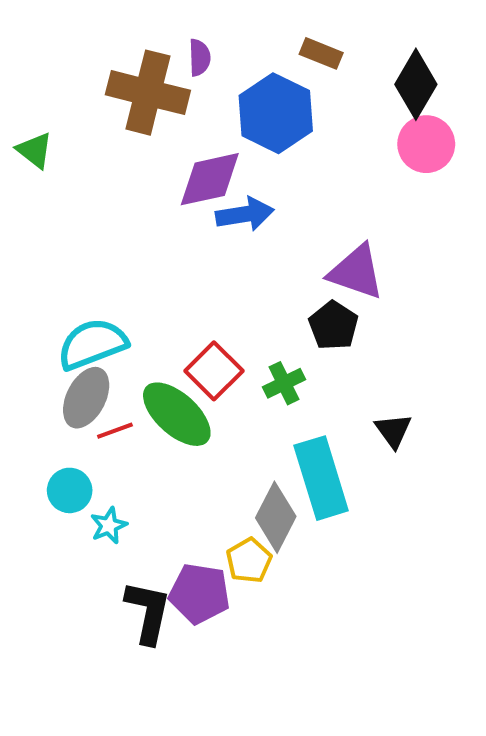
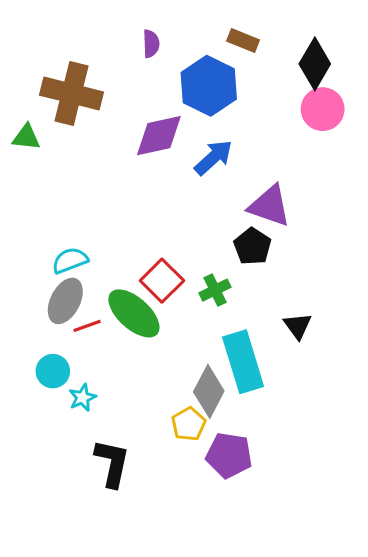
brown cross: (148, 93) -> (72, 94), moved
green triangle: (35, 150) -> (26, 137), moved, turned -32
blue arrow: (245, 214) -> (213, 157), moved, turned -33
cyan semicircle: (92, 344) -> (70, 260), size x0.7
purple pentagon: (199, 593) -> (229, 455), moved

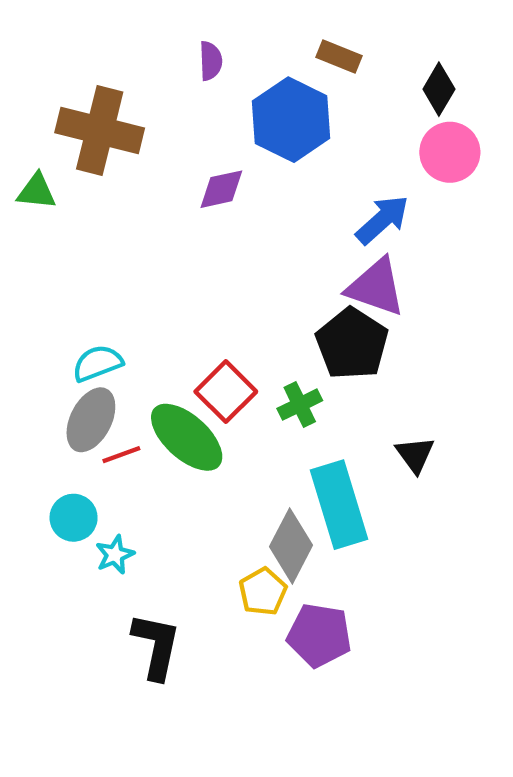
black diamond: (315, 64) -> (439, 89), size x0.7
purple diamond: (159, 136) -> (221, 189), size x0.7
blue arrow: (213, 157) -> (382, 220), moved
black pentagon: (252, 246) -> (352, 344), size x1.4

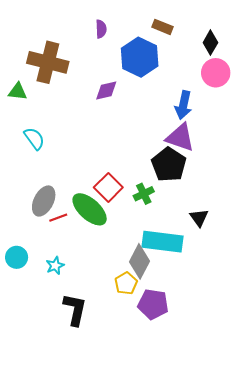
blue arrow: (382, 220) -> (183, 105), turned 144
cyan semicircle: (97, 363) -> (34, 138), moved, turned 75
cyan rectangle: (339, 505) -> (163, 242), turned -66
cyan circle: (74, 518) -> (17, 257), moved

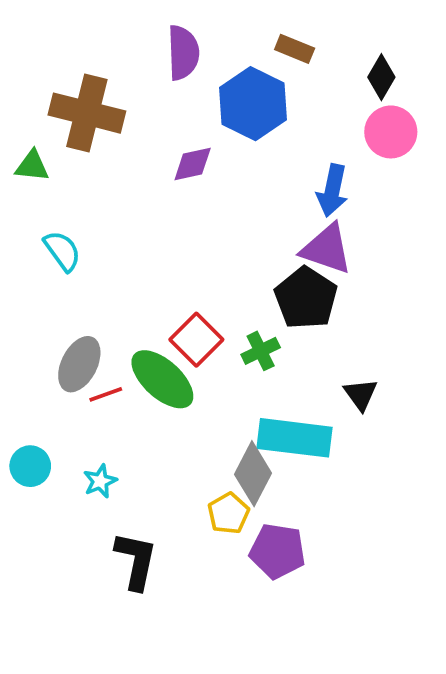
purple semicircle: (101, 29) -> (183, 53), size x1.6

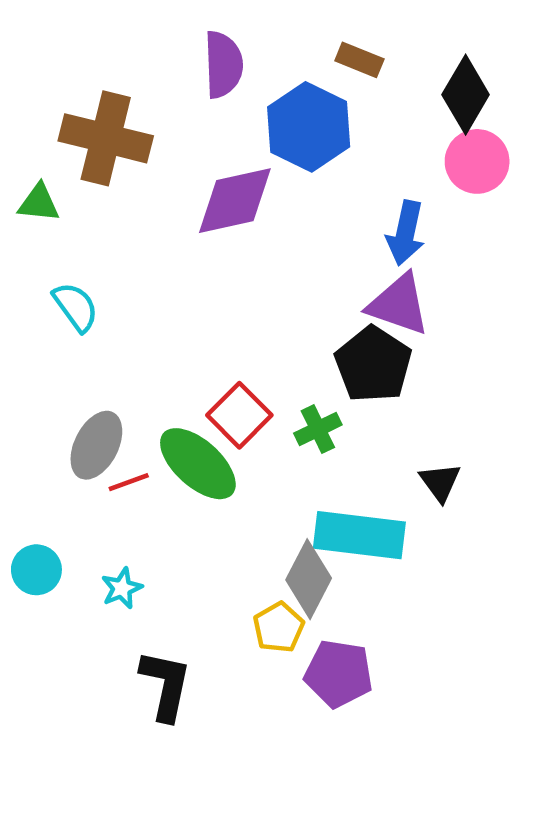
black diamond: (381, 77) -> (466, 95), size x1.4
purple diamond: (193, 164) -> (235, 201), size x1.6

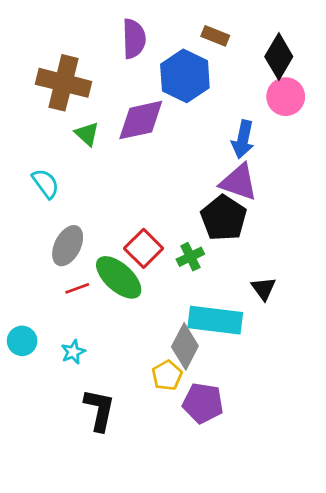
green triangle: (39, 203) -> (87, 134), moved, turned 36
gray ellipse: (96, 445) -> (68, 246), moved

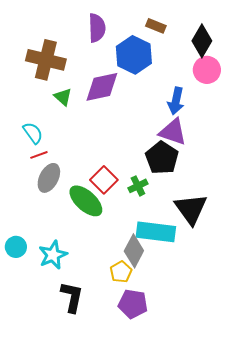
red line: (77, 288) -> (39, 155), moved
black triangle: (264, 288) -> (191, 209), size x1.8
cyan star: (73, 352) -> (53, 255), size x1.6
purple pentagon: (203, 403) -> (133, 304), moved

